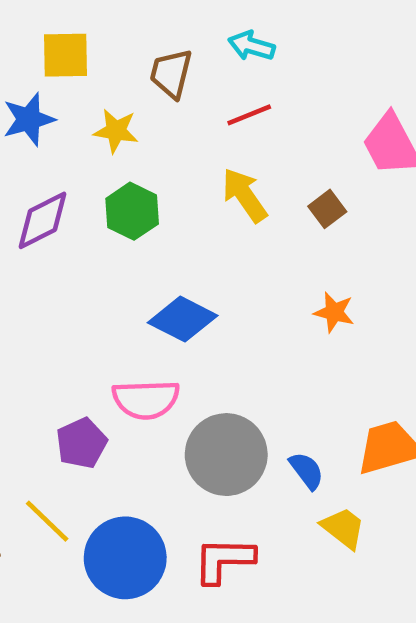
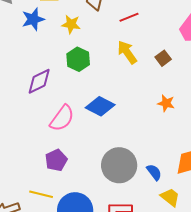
purple diamond: (43, 220) -> (39, 81), moved
pink semicircle: (146, 399) -> (62, 118), moved, turned -52
yellow line: (47, 521) -> (41, 194), turned -30

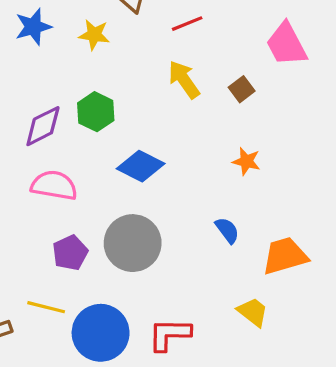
green hexagon: (78, 59) -> (96, 112), moved
pink semicircle: (62, 118) -> (54, 185), moved, turned -116
gray circle: (119, 165) -> (133, 243), moved
blue semicircle: (154, 172) -> (227, 230), moved

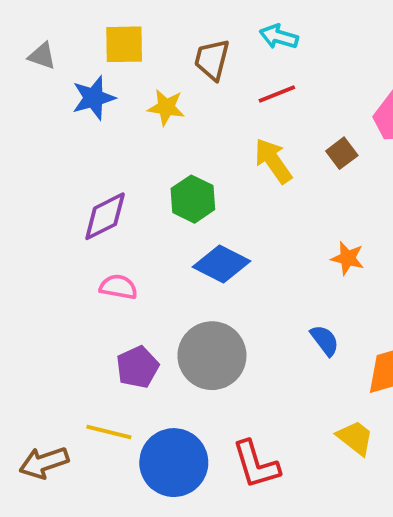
brown square: (242, 89) -> (342, 153), moved
green hexagon: (96, 112) -> (193, 199), moved
pink semicircle: (54, 185) -> (118, 287), size x0.7
red L-shape: (169, 334) -> (256, 464), turned -108

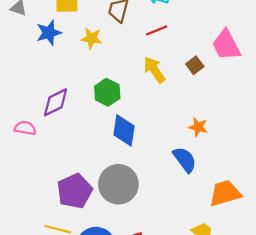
blue diamond: (222, 264) -> (124, 130), turned 72
pink semicircle: (118, 287) -> (25, 128), moved
blue semicircle: (325, 340) -> (185, 160), moved, size x1.4
purple pentagon: (138, 367) -> (75, 191), size x1.4

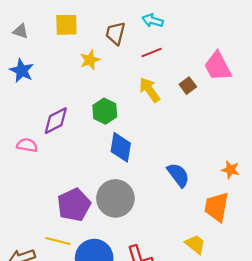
blue star: (49, 33) -> (22, 71), moved, turned -30
yellow star: (91, 38) -> (90, 60), turned -30
orange star: (198, 127) -> (230, 170), moved
orange trapezoid: (225, 193) -> (217, 207), turned -64

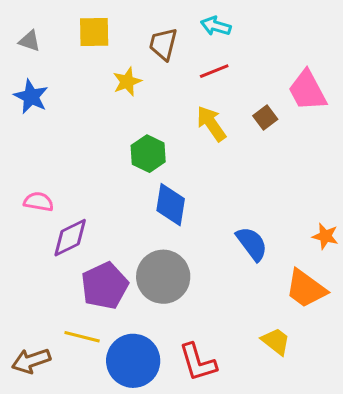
purple diamond: (56, 121) -> (70, 238), moved
orange trapezoid: (217, 207) -> (306, 289), turned -64

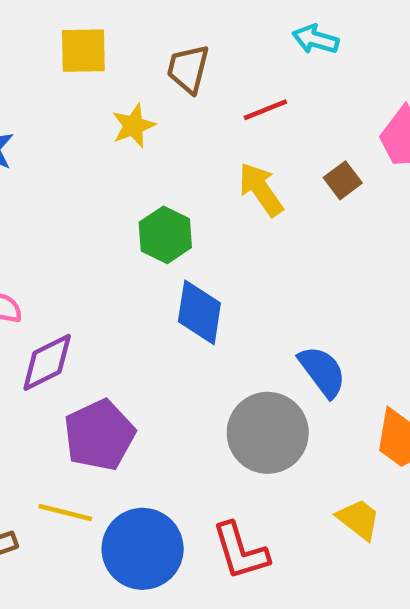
cyan arrow: (216, 26) -> (315, 39), moved
gray circle: (163, 277) -> (268, 433), moved

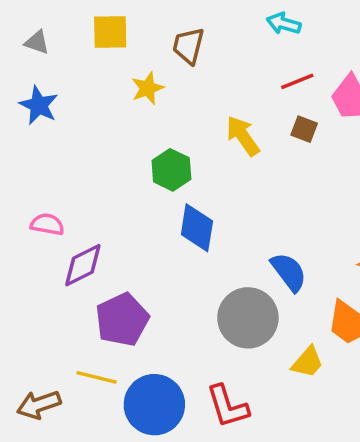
red line: (265, 110) -> (297, 81), moved
brown square: (343, 180) -> (304, 129), turned -32
yellow trapezoid: (359, 519) -> (307, 362), moved, turned 93

